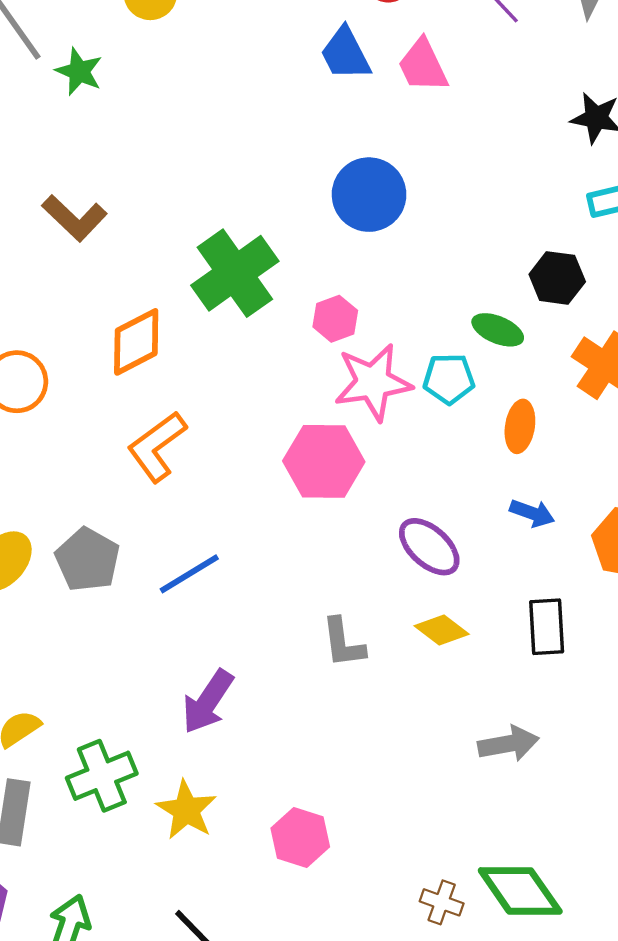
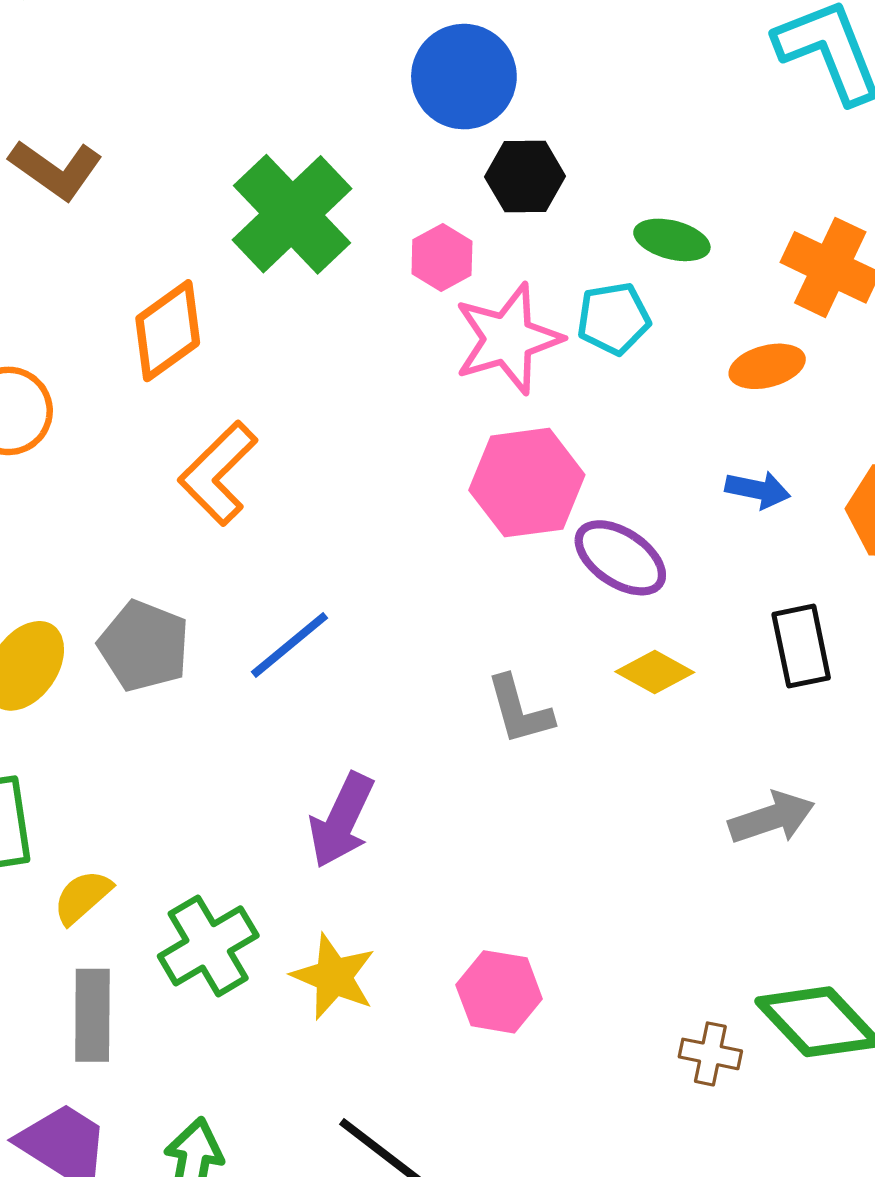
black hexagon: (557, 278) -> (525, 177), moved
orange ellipse: (520, 426) -> (767, 366), moved, turned 75
pink hexagon: (324, 461) -> (527, 483), moved

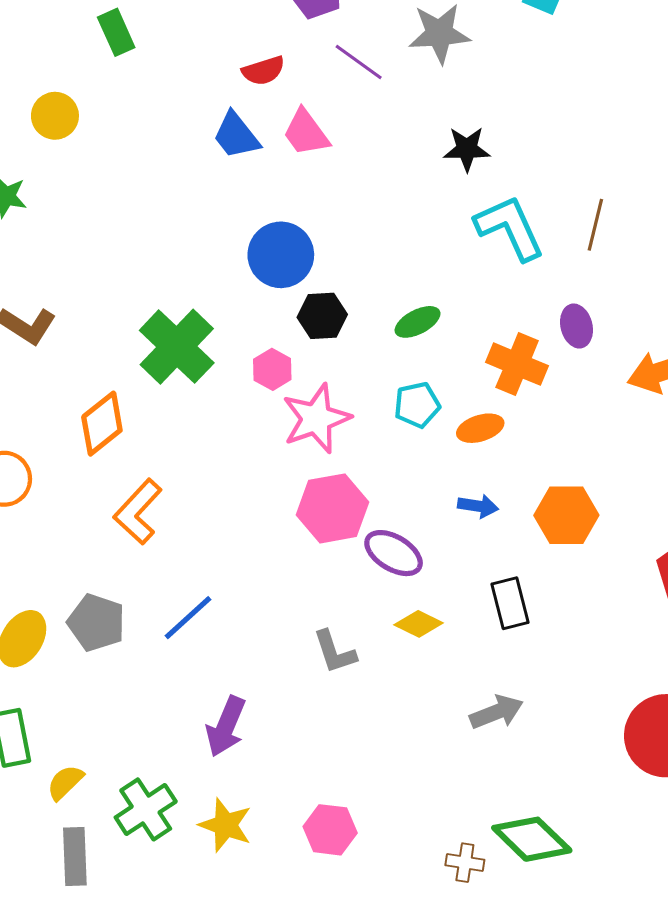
green ellipse: (672, 240) -> (418, 322), moved, turned -39
cyan pentagon: (613, 318) -> (417, 405), moved

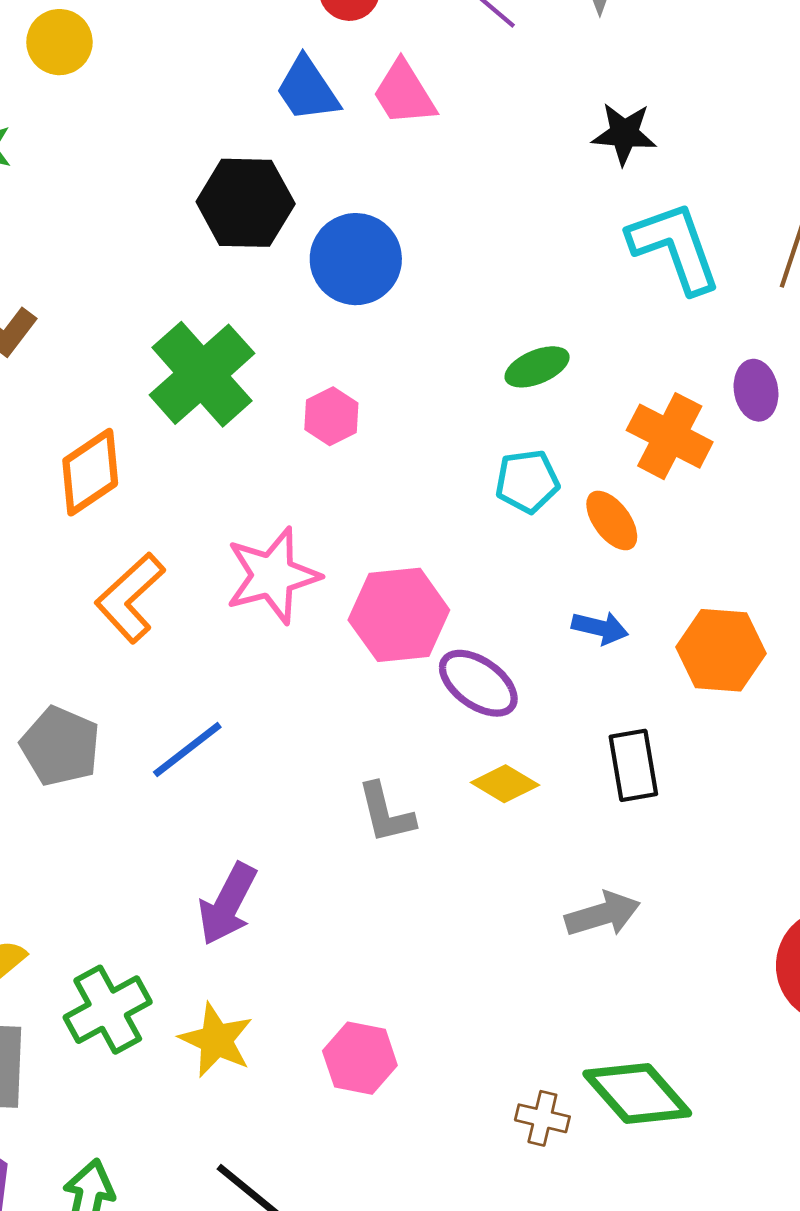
black hexagon: (322, 316) -> (246, 203), moved, size x1.4
pink star: (316, 419) -> (273, 576), moved
orange ellipse: (480, 428) -> (612, 520), turned 66

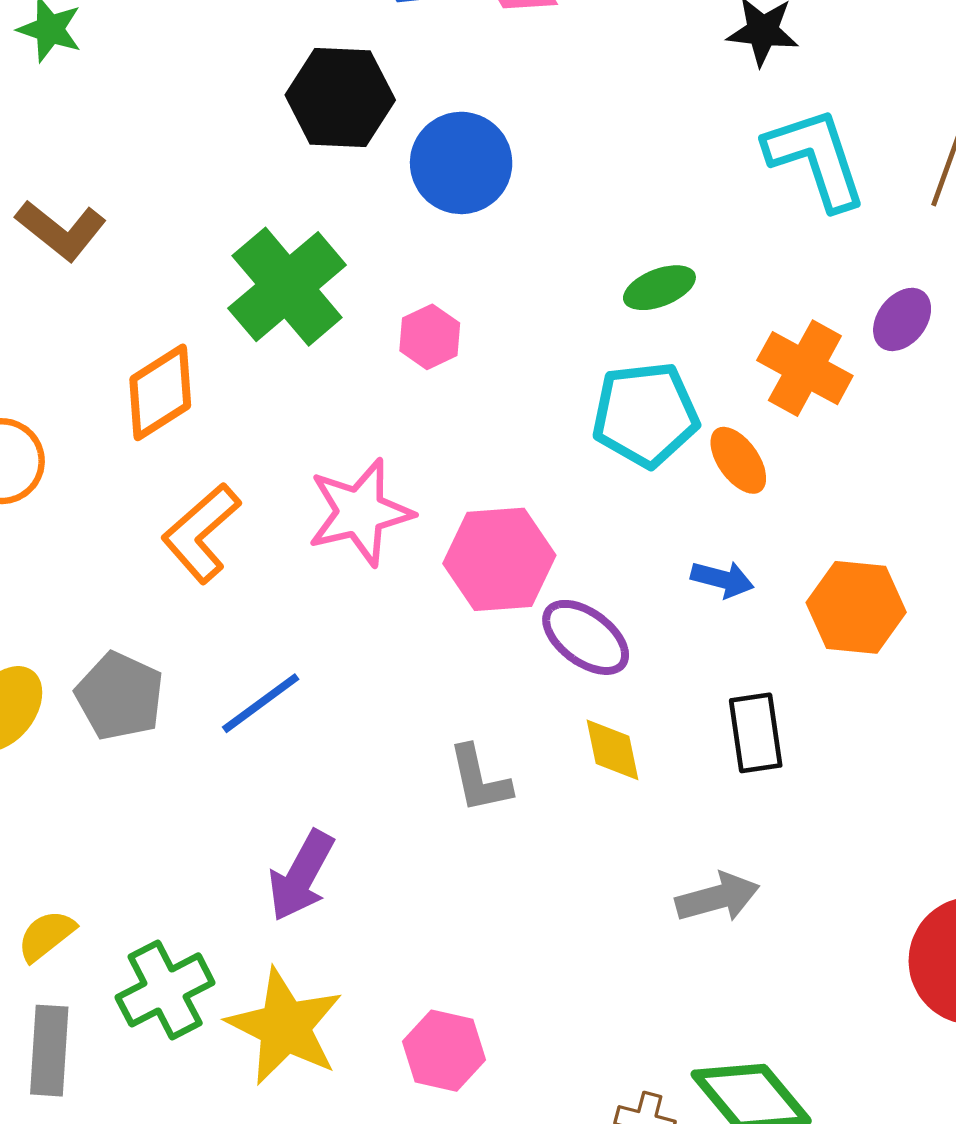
purple ellipse: (756, 390) -> (902, 319), turned 46
cyan pentagon: (527, 481) -> (645, 414), size x1.5
yellow diamond: (505, 784) -> (613, 750), turned 46
yellow star: (216, 1040) -> (285, 1027), size x1.4

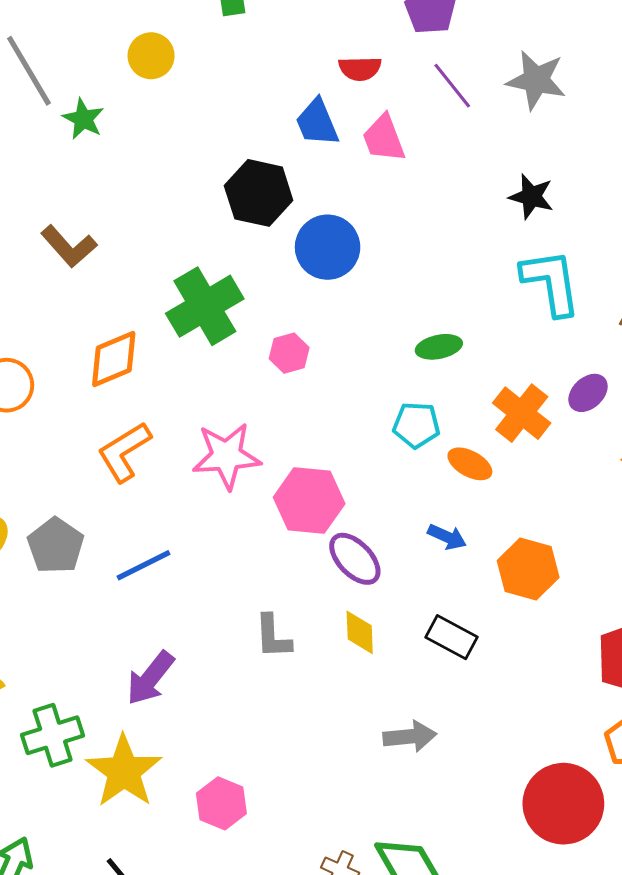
cyan pentagon: (645, 414) -> (416, 425), size x0.7
orange ellipse: (738, 460) -> (470, 464), turned -36
black rectangle: (756, 733) -> (452, 637), turned -63

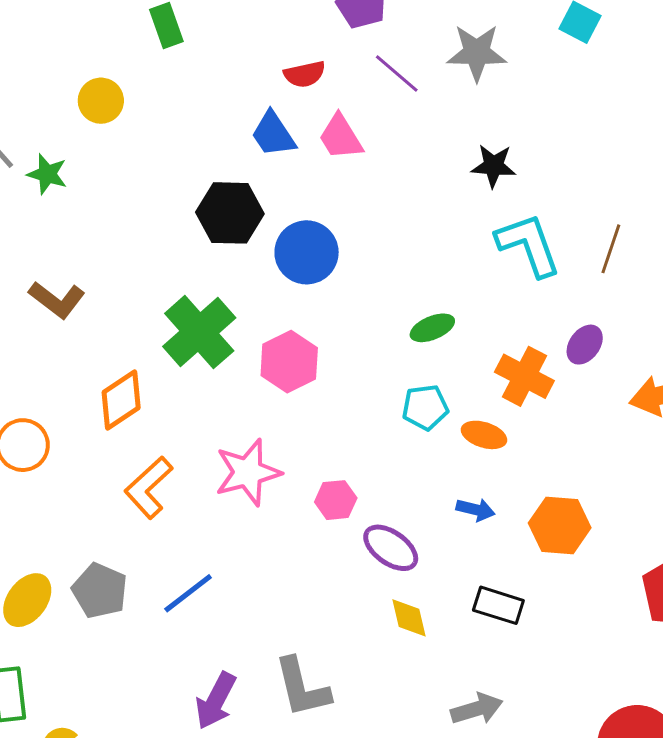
pink hexagon: (289, 353) -> (289, 362), size x1.5
pink hexagon: (309, 500) -> (336, 500), size x0.6
gray L-shape: (273, 637) -> (302, 687), moved, size x1.4

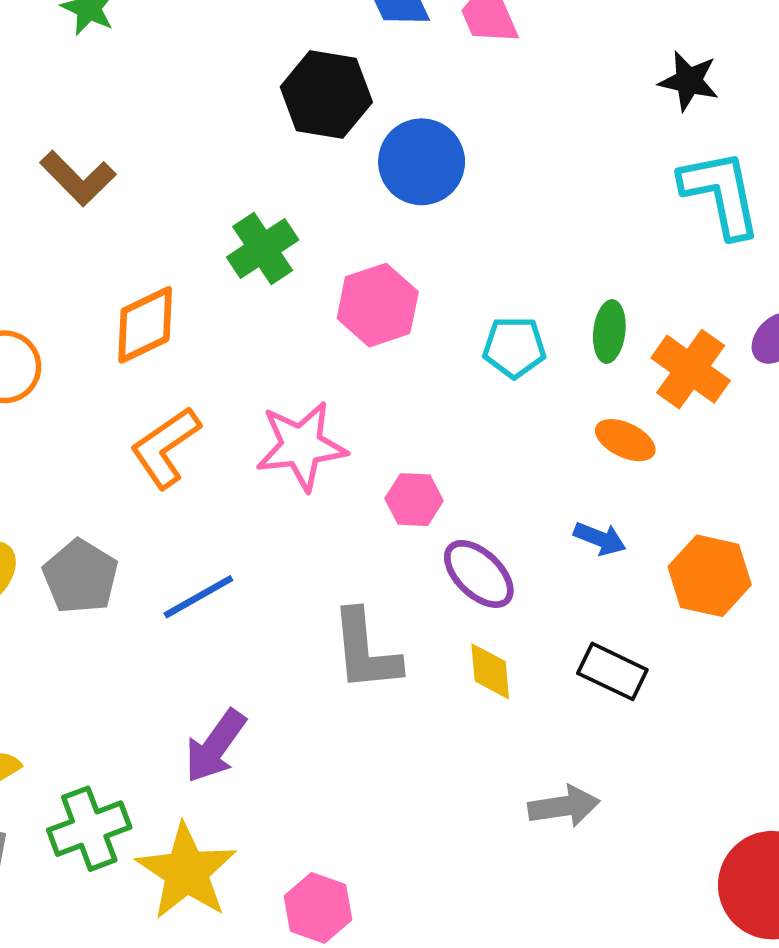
green ellipse: (432, 328) -> (609, 332), moved, turned -69
green cross: (199, 332) -> (263, 249), size x0.7
cyan pentagon: (425, 407) -> (514, 347), moved
gray L-shape: (302, 687) -> (365, 651), moved

